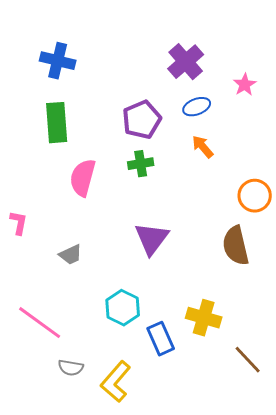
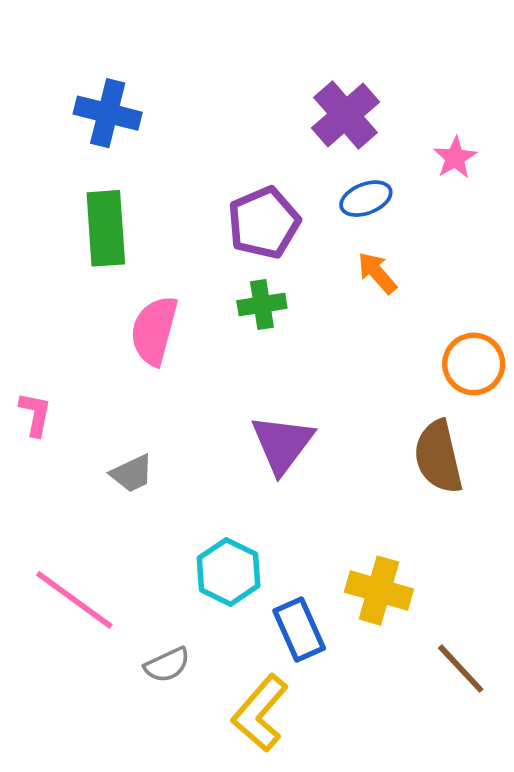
gray semicircle: (71, 368) -> (167, 665), moved, turned -35
yellow L-shape: (116, 382) -> (260, 713), moved

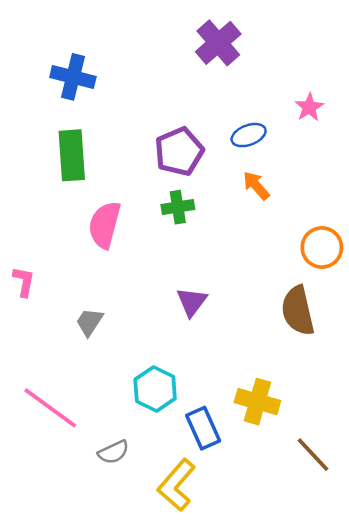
purple cross: (345, 115) -> (218, 43), moved
purple triangle: (282, 444) -> (192, 302), size x0.7
gray trapezoid: (132, 474) -> (89, 322), turned 148

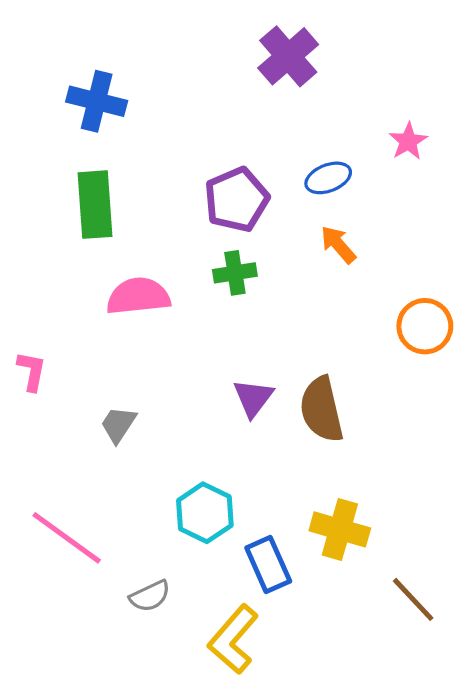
pink semicircle: (105, 225) -> (138, 296), turned 69
brown semicircle: (298, 311) -> (322, 409), moved

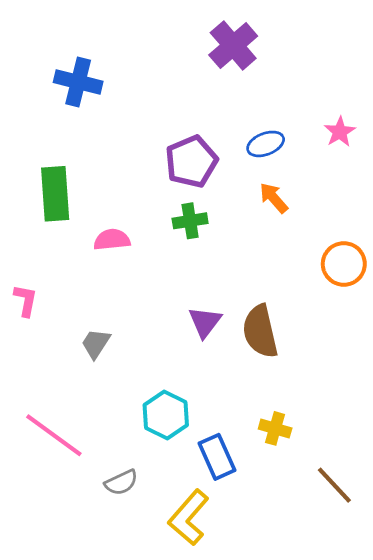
pink star: (408, 141) -> (340, 132), moved
green rectangle: (95, 205) -> (55, 194), moved
pink semicircle: (138, 296) -> (112, 240), size x0.7
yellow cross: (340, 529) -> (275, 428), size x0.7

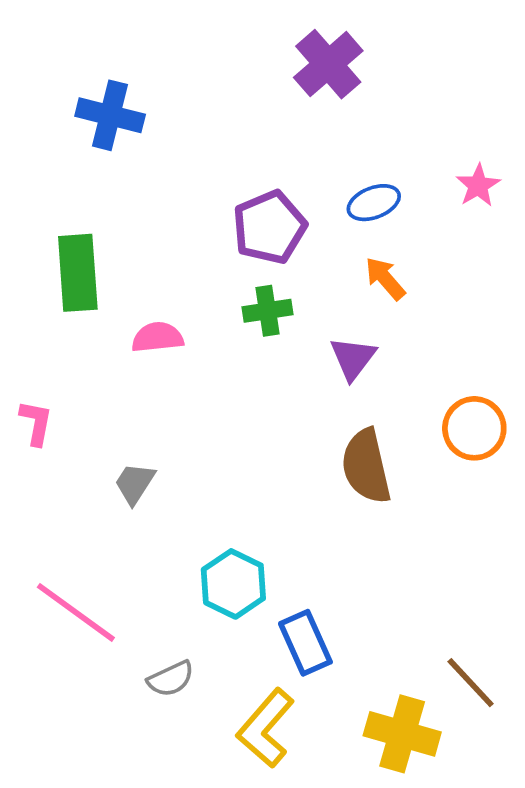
orange circle: (344, 264) -> (474, 428), moved
purple triangle: (205, 322) -> (353, 358), moved
yellow cross: (275, 428) -> (402, 734), moved, size x1.6

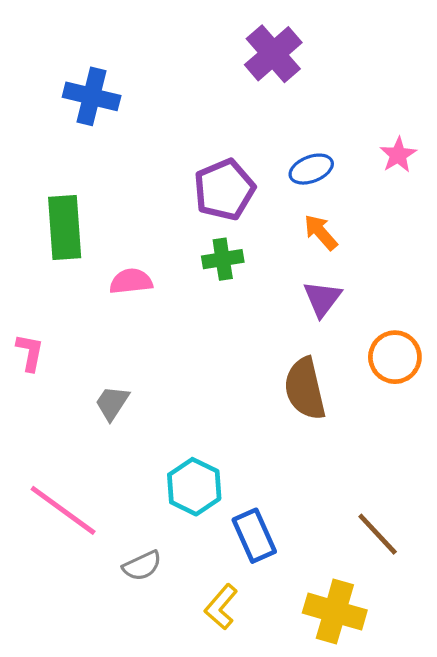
purple triangle: (353, 358) -> (322, 299), moved
brown line: (471, 683) -> (378, 534), moved
yellow L-shape: (266, 728) -> (221, 607), size x0.7

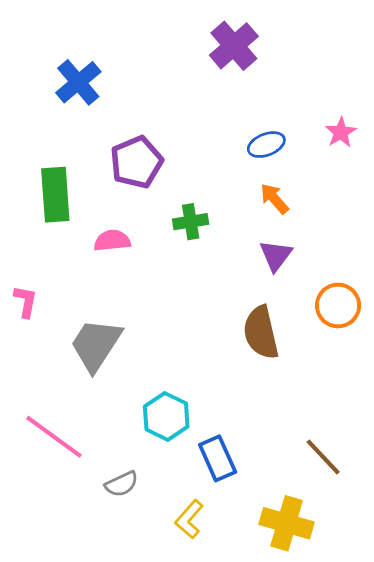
blue cross: (92, 96) -> (78, 82), turned 36
purple pentagon: (224, 190) -> (136, 162), moved
gray trapezoid: (112, 403) -> (96, 345), size x1.8

